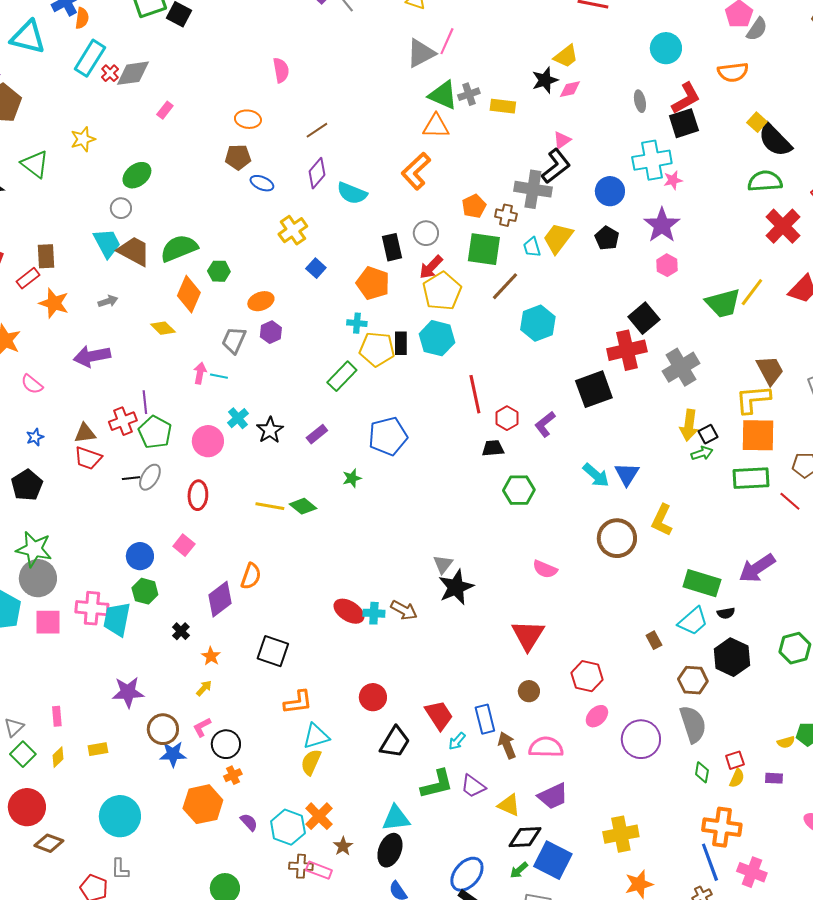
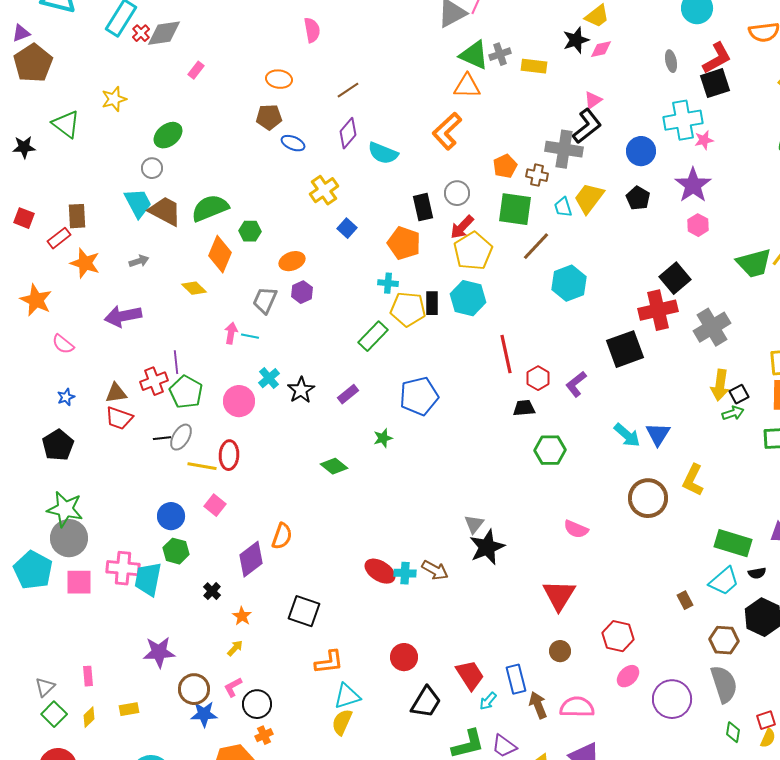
yellow line: (270, 506) -> (202, 466), moved

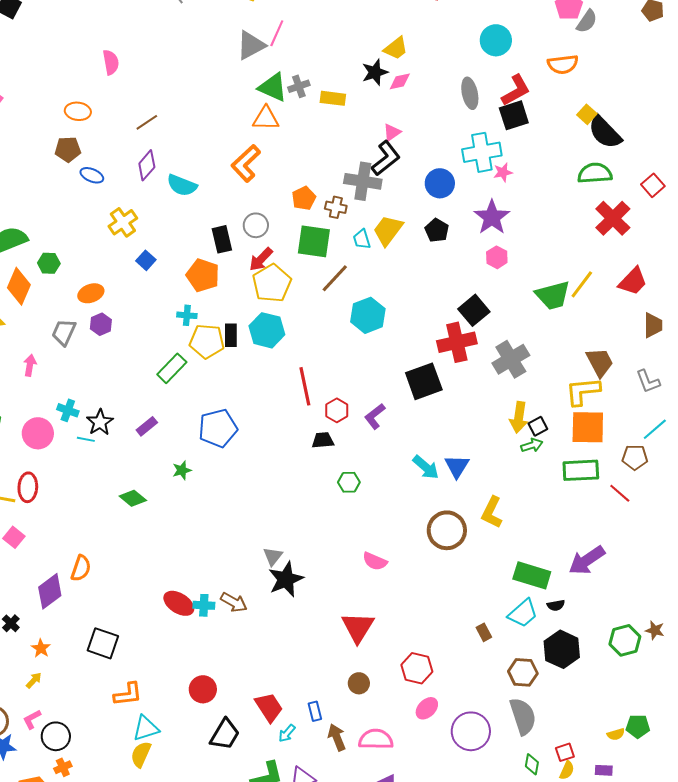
gray ellipse: (671, 61) -> (470, 93), size x1.4
cyan line: (250, 336) -> (86, 439), moved
cyan cross: (269, 378) -> (68, 410), turned -30
green hexagon: (550, 450) -> (349, 482), size x0.7
blue rectangle: (516, 679) -> (315, 711), size x0.7

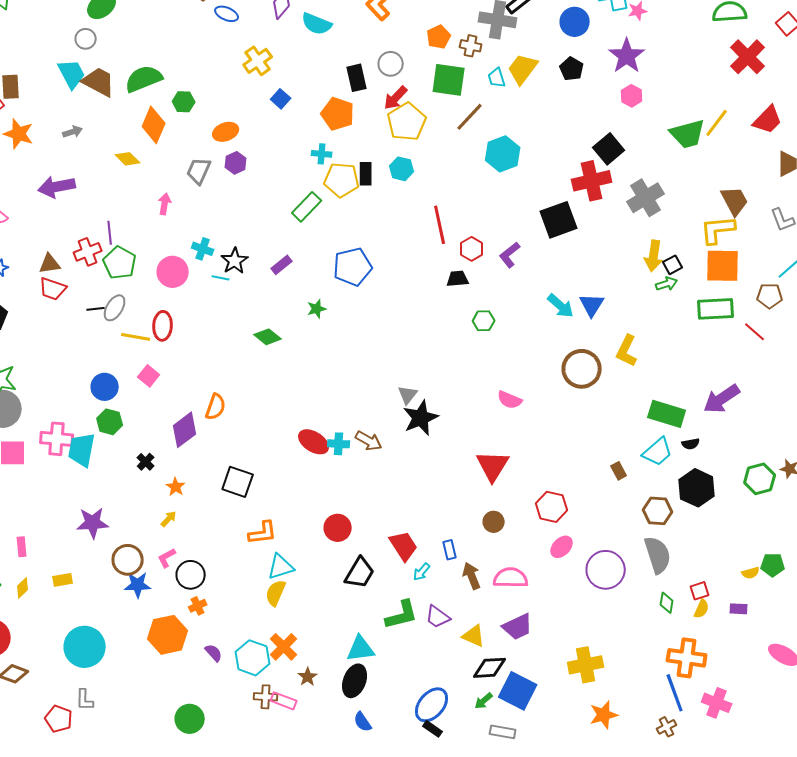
cyan hexagon: (267, 330) -> (402, 169), size x0.7

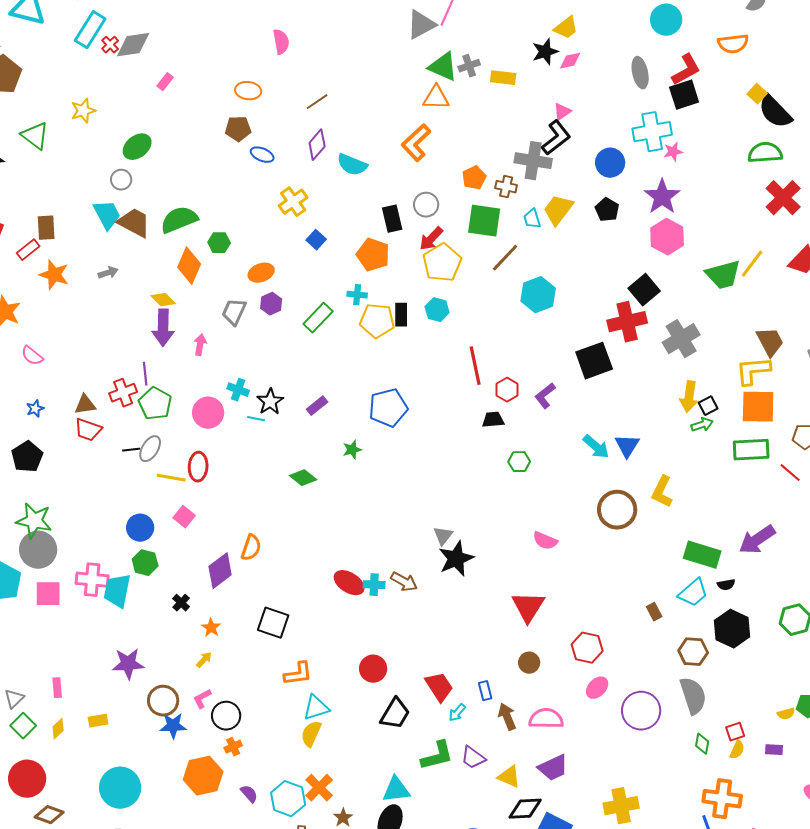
pink hexagon: (632, 96) -> (667, 237), size x1.6
purple arrow: (57, 187) -> (163, 328), moved, turned -78
green rectangle: (307, 207) -> (318, 318), moved

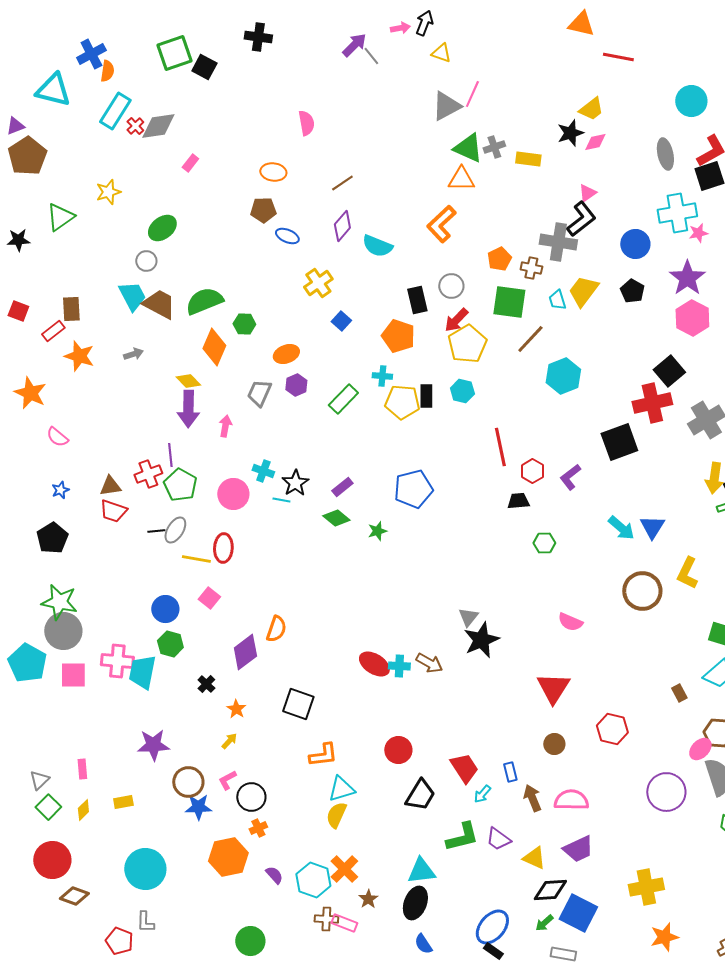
green triangle: (35, 136) -> (60, 217), turned 48
green diamond: (303, 478) -> (336, 518), moved
pink ellipse: (597, 688) -> (700, 749), moved

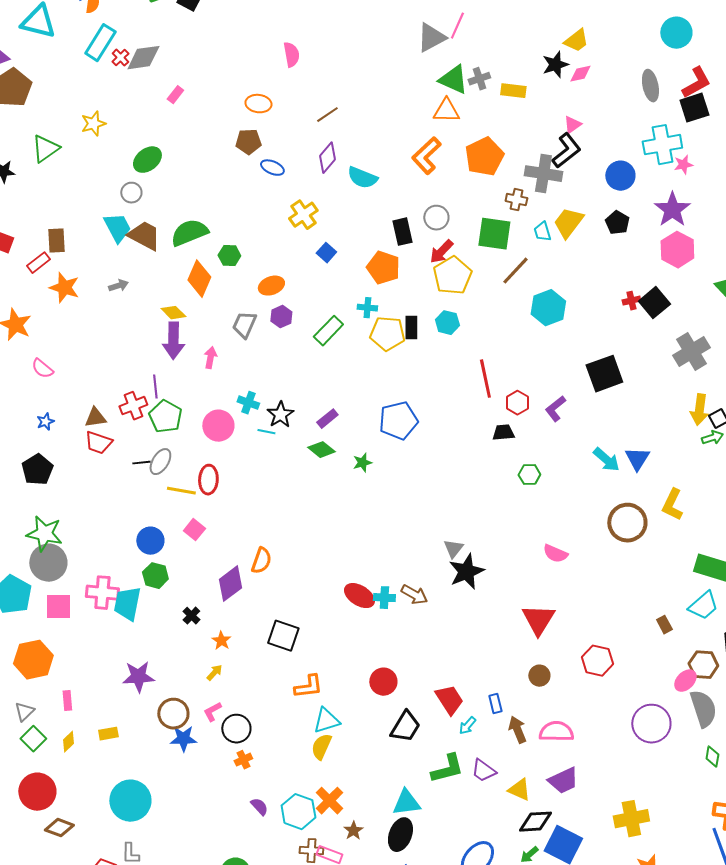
orange pentagon: (499, 259) -> (484, 157), moved, size x1.6
red cross: (652, 403) -> (631, 301), moved, size x0.5
orange hexagon: (228, 857) -> (33, 660), moved

